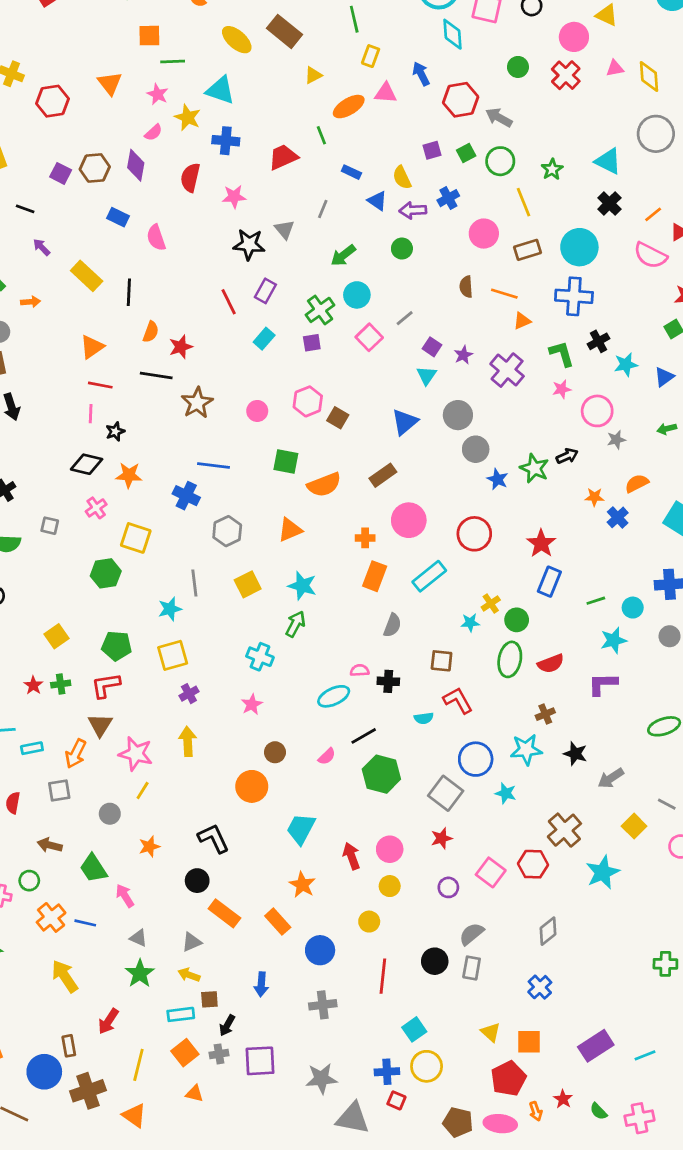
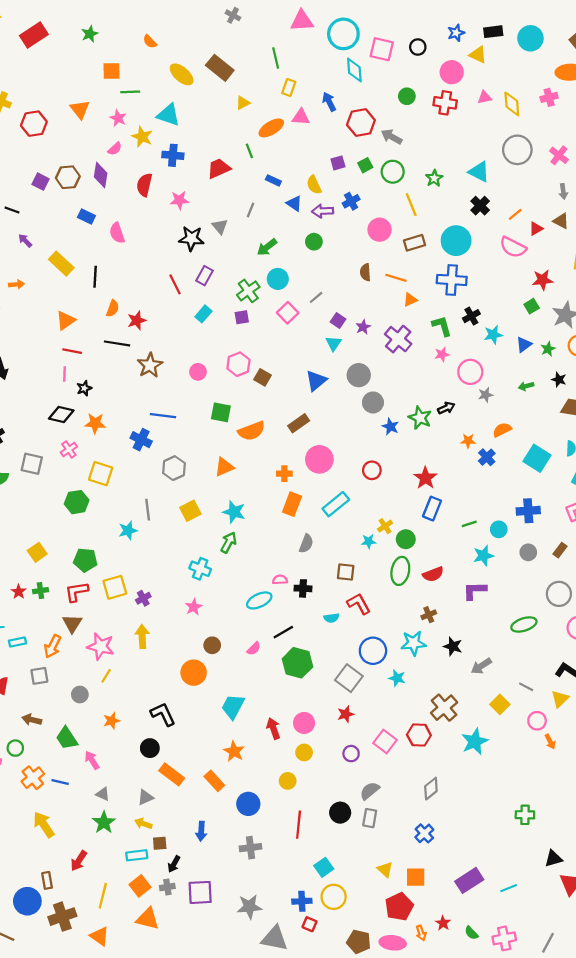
red cross: (566, 75) -> (445, 103), turned -35
gray square: (50, 526) -> (32, 464), size x1.5
red circle: (474, 534) -> (372, 470), size x0.7
yellow square: (173, 655) -> (115, 587), moved
orange triangle: (194, 1094) -> (148, 919), size x1.6

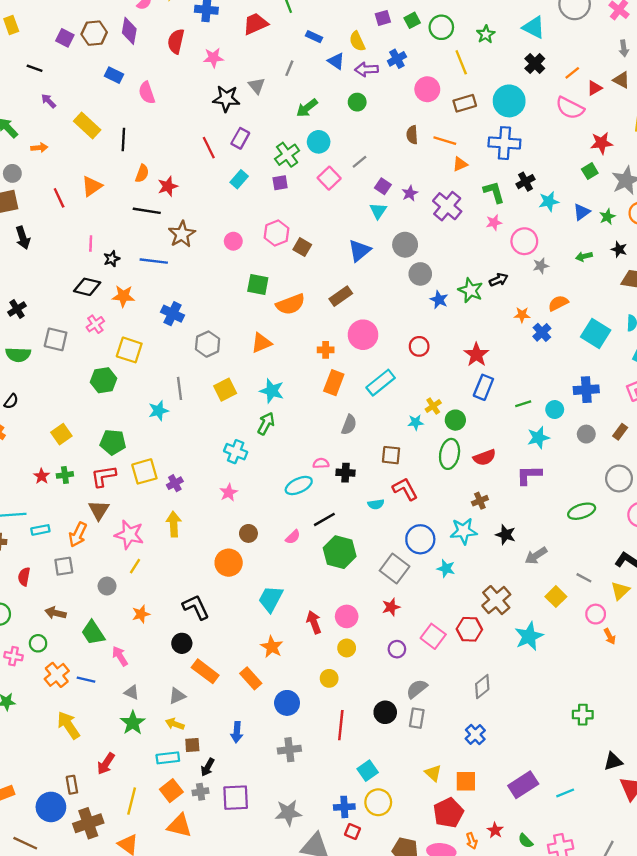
red line: (72, 351) -> (59, 198), moved, turned 54
blue line: (163, 416) -> (154, 261), moved

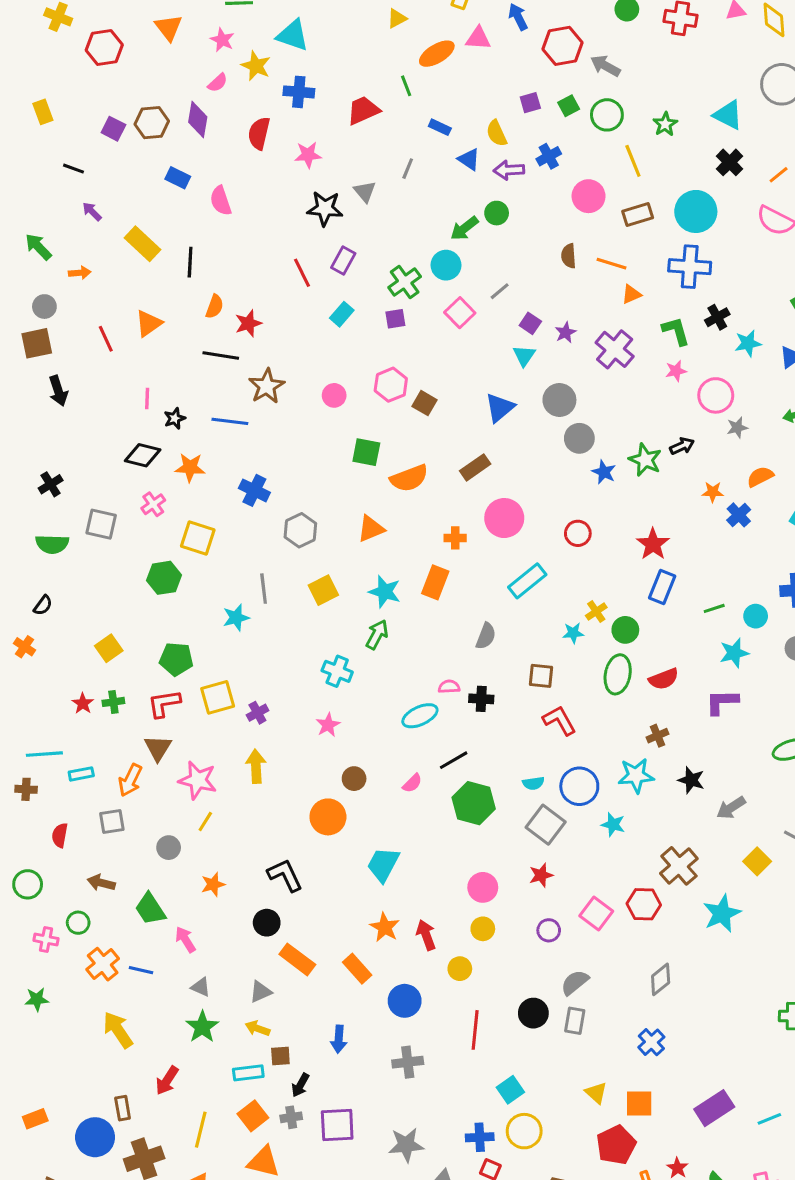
green arrow: (307, 108) -> (464, 228), moved
orange rectangle: (334, 383) -> (435, 582), moved
cyan semicircle: (376, 504) -> (533, 783), moved
red arrow: (314, 622) -> (426, 935), moved

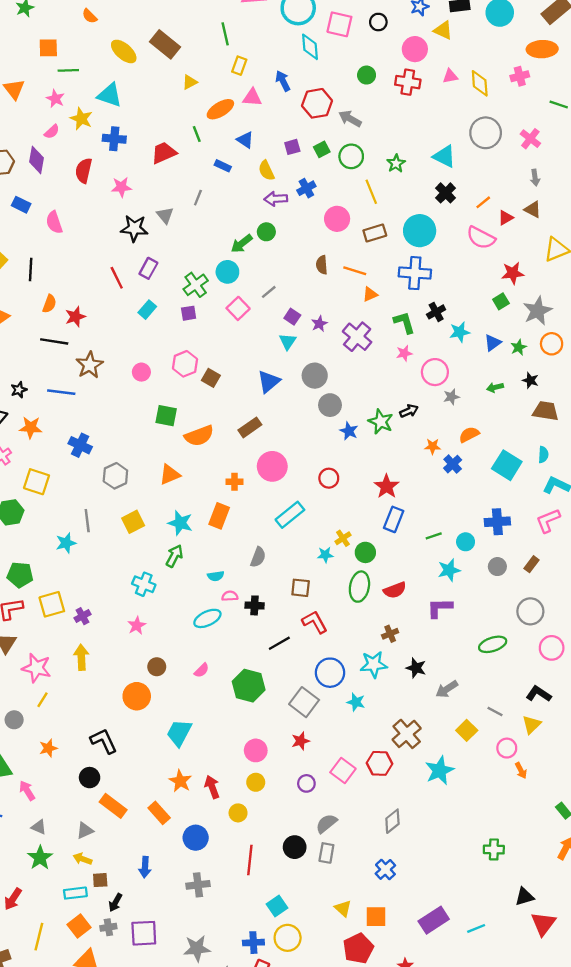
blue triangle: (469, 159) -> (245, 140), moved
black line: (454, 760) -> (279, 643), moved
cyan semicircle: (533, 783) -> (216, 576), moved

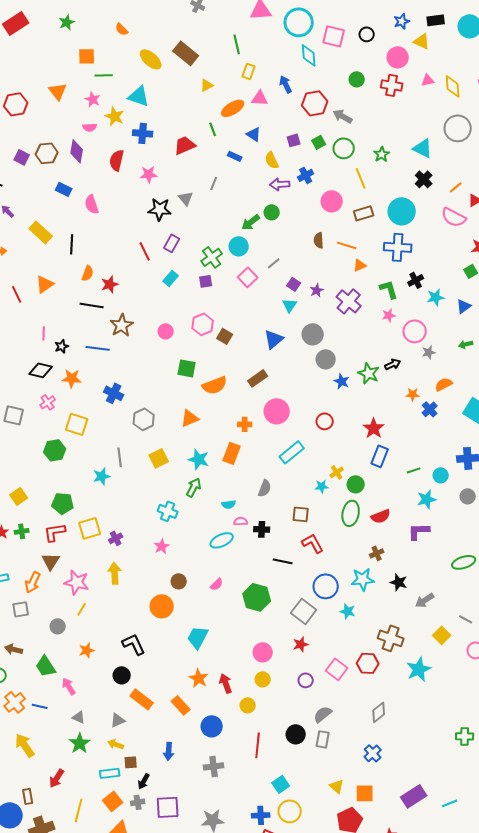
pink semicircle: (52, 132) -> (90, 127), turned 40
black line: (279, 643) -> (283, 561), turned 42
brown cross: (407, 734) -> (391, 638), turned -30

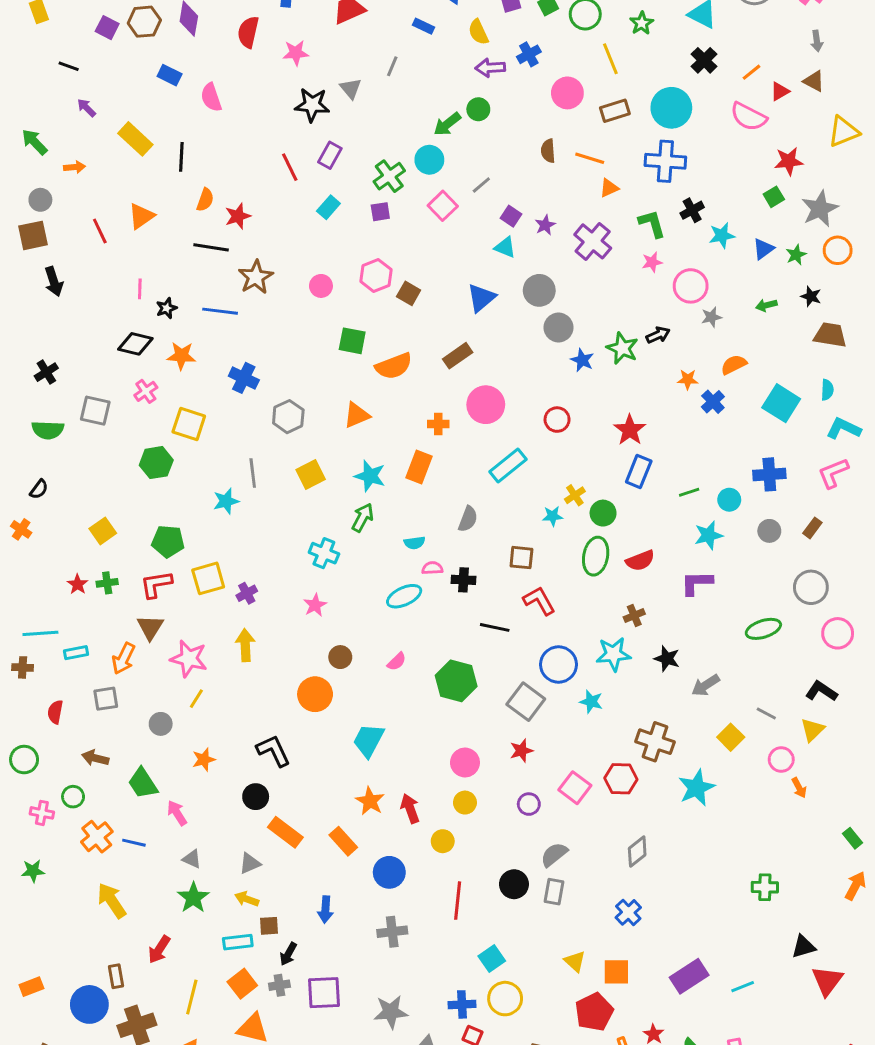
cyan triangle: (290, 305) -> (505, 247), turned -42

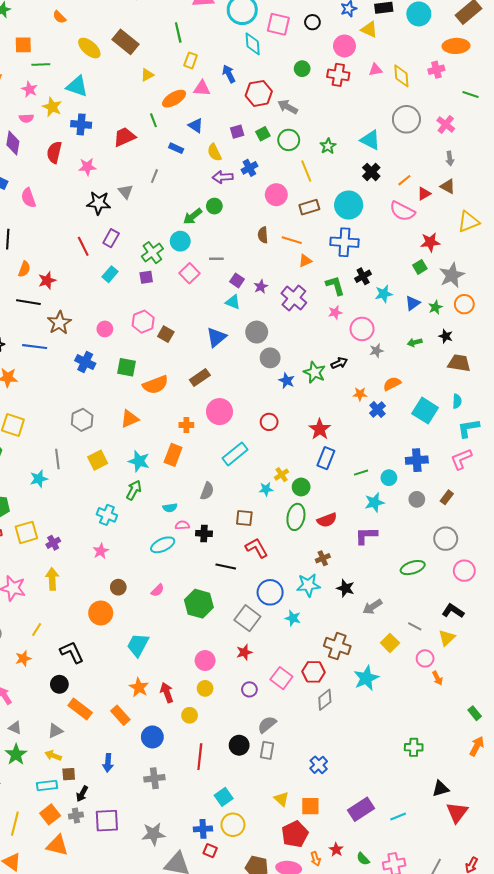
gray line: (481, 185) -> (216, 259), turned 40
blue cross: (244, 378) -> (85, 362), moved
cyan L-shape: (844, 428) -> (468, 428), turned -35
yellow line: (196, 699) -> (37, 630), moved
gray diamond: (637, 852) -> (325, 700), moved

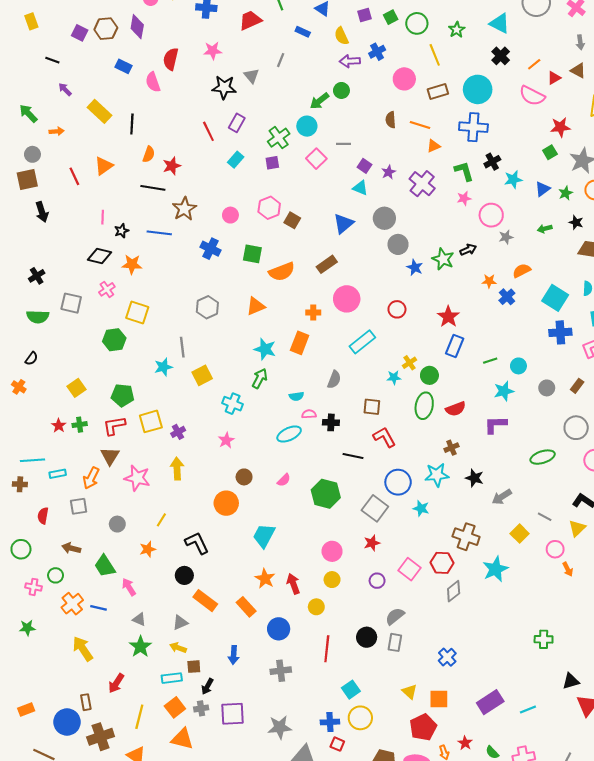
red semicircle: (54, 152) -> (171, 59), moved
yellow square: (98, 460) -> (202, 375), moved
blue cross: (417, 460) -> (560, 332), moved

